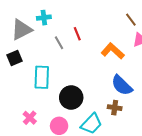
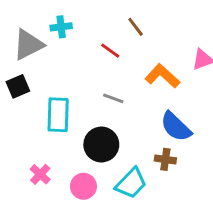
brown line: (131, 20) -> (136, 27), moved
red line: (77, 34) -> (110, 51), turned -32
gray line: (59, 43) -> (113, 98), moved, turned -40

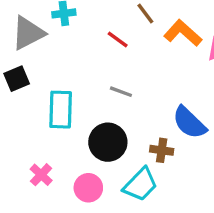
orange L-shape: (162, 76) -> (183, 33), moved
brown cross: (165, 159) -> (162, 150), moved

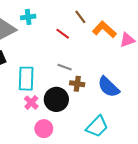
brown cross: (162, 150) -> (77, 84), moved
pink cross: (41, 175) -> (31, 103), moved
cyan trapezoid: (140, 185) -> (97, 127), moved

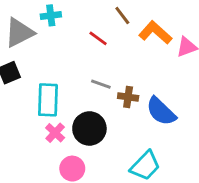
brown cross: (77, 84) -> (128, 97), moved

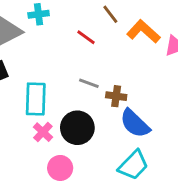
blue semicircle: (161, 111) -> (135, 123), moved

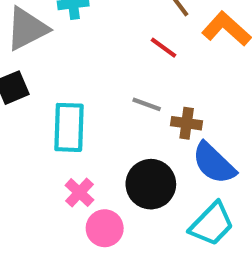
red line: (86, 37) -> (163, 48), moved
black circle: (77, 128) -> (151, 184), moved
pink cross: (43, 132) -> (79, 193), moved

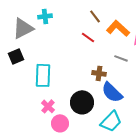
gray line: (147, 104) -> (121, 58), moved

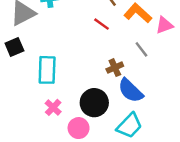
gray line: (121, 58) -> (141, 49), turned 32
brown cross: (99, 73) -> (115, 68), turned -32
pink circle: (60, 123) -> (79, 128), moved

